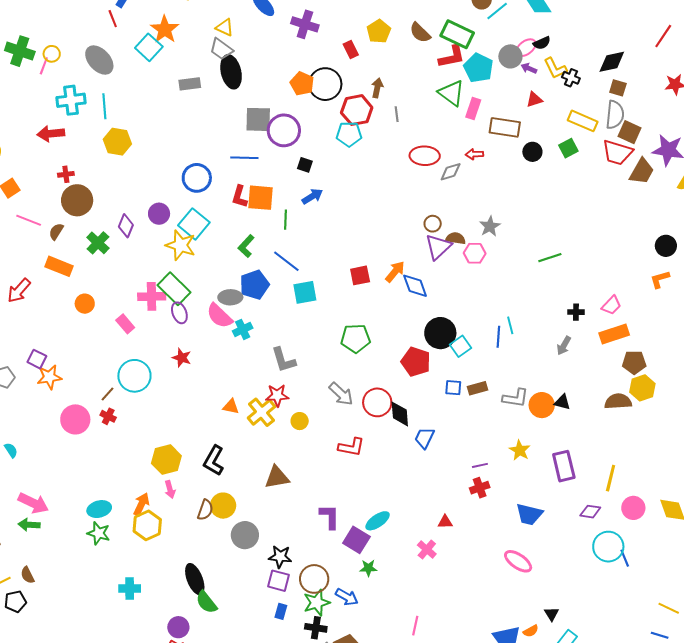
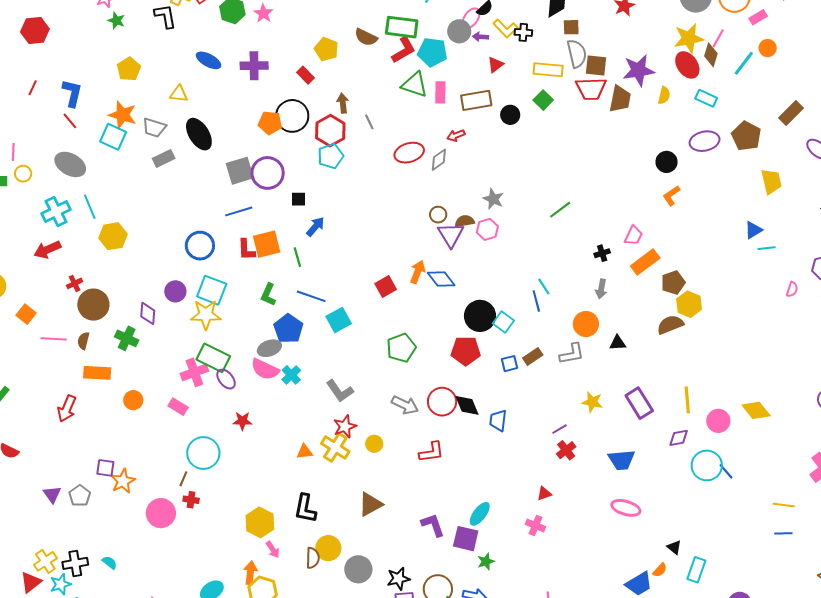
gray trapezoid: (221, 49) -> (154, 128), moved
pink line: (44, 66) -> (13, 152), moved
orange circle: (542, 405) -> (586, 324), moved

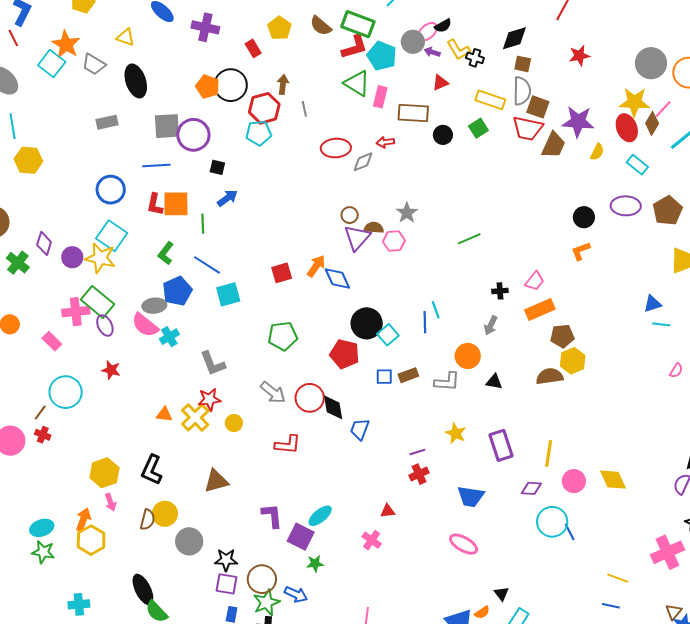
gray rectangle: (164, 158) -> (107, 122), moved
purple circle: (175, 291) -> (72, 257), moved

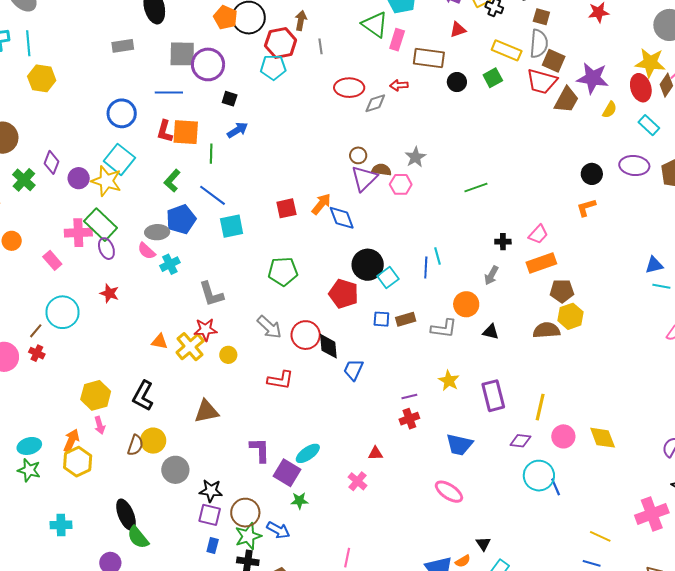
pink semicircle: (145, 325) -> (146, 251), size x0.7

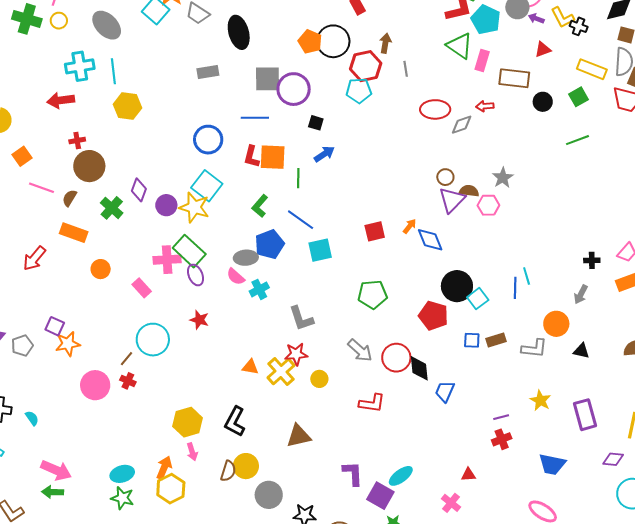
green line: (476, 188) -> (578, 140), moved
orange arrow: (321, 204) -> (410, 226), size x0.7

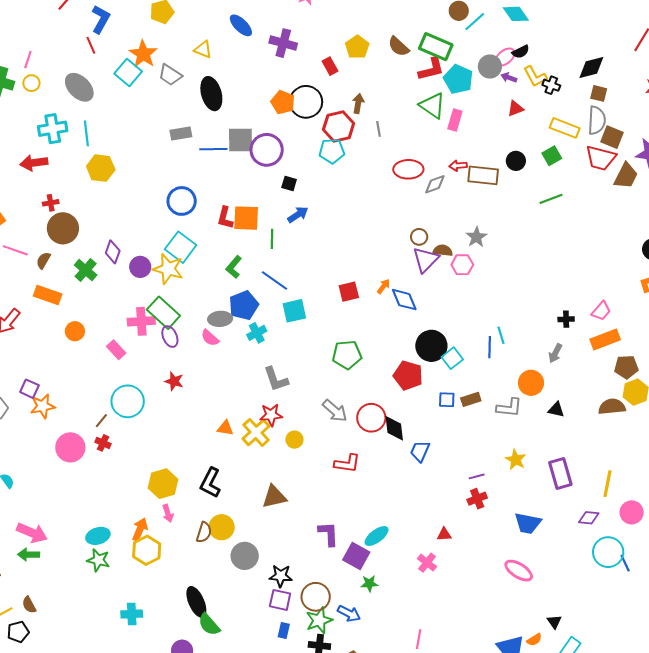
brown rectangle: (514, 78) -> (483, 175), moved
blue line: (255, 118) -> (213, 149), moved
cyan cross: (259, 289) -> (257, 333), moved

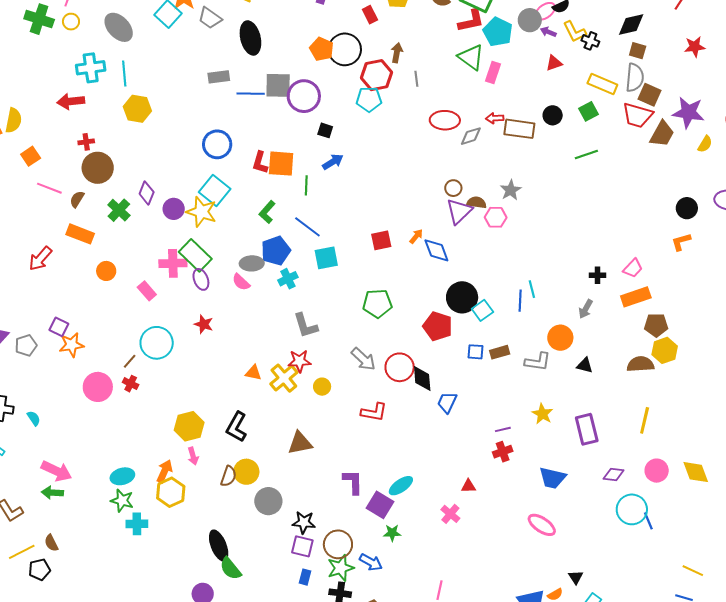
yellow line: (608, 484) -> (645, 420), moved
cyan cross: (132, 614) -> (137, 524), moved

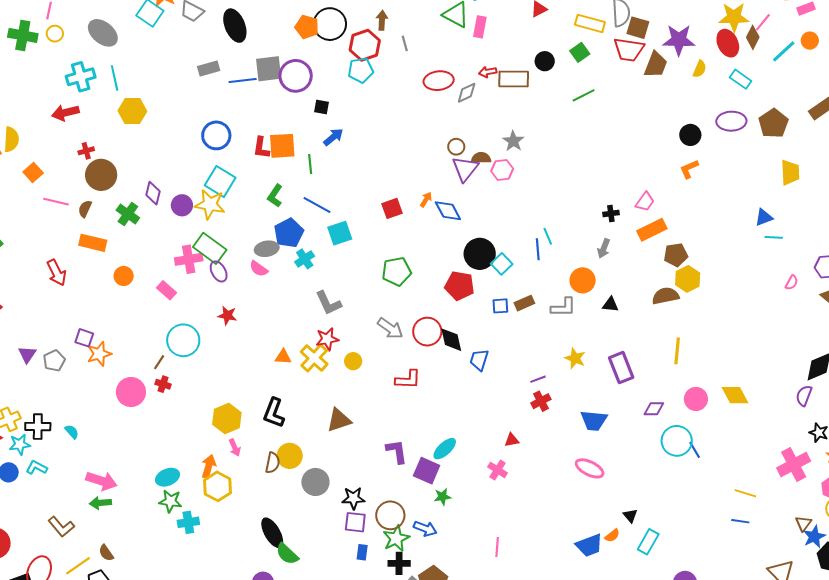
red arrow: (40, 259) -> (57, 273), turned -60

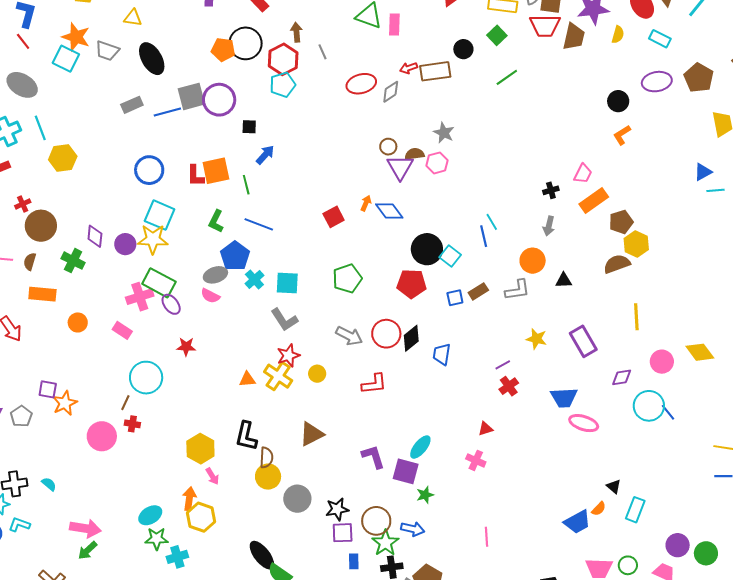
cyan square: (340, 233) -> (287, 283), moved, turned 30
black diamond: (451, 340) -> (411, 338), turned 72
brown semicircle: (273, 463) -> (266, 458), moved
pink ellipse: (590, 468) -> (584, 423), moved
green arrow: (100, 503) -> (88, 550), turned -30

